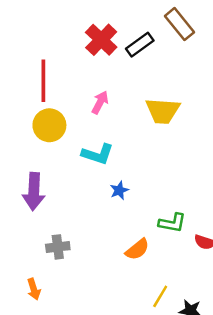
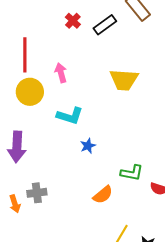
red cross: (101, 40) -> (73, 21), size x0.6
pink arrow: (100, 102) -> (61, 73), moved, turned -42
orange arrow: (34, 289) -> (15, 204), moved

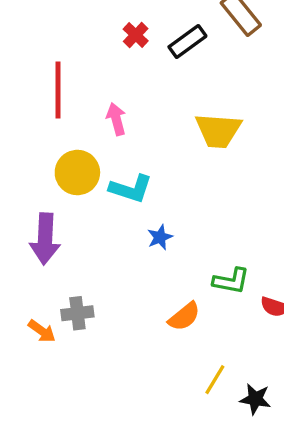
yellow circle: (30, 92) -> (77, 173), moved
orange arrow: (15, 204) -> (42, 331), turned -36

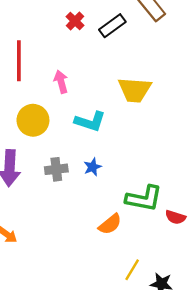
cyan L-shape: (131, 189) -> (90, 121), moved
green L-shape: (231, 281) -> (144, 198), size x1.4
gray cross: (77, 313) -> (56, 169), moved

